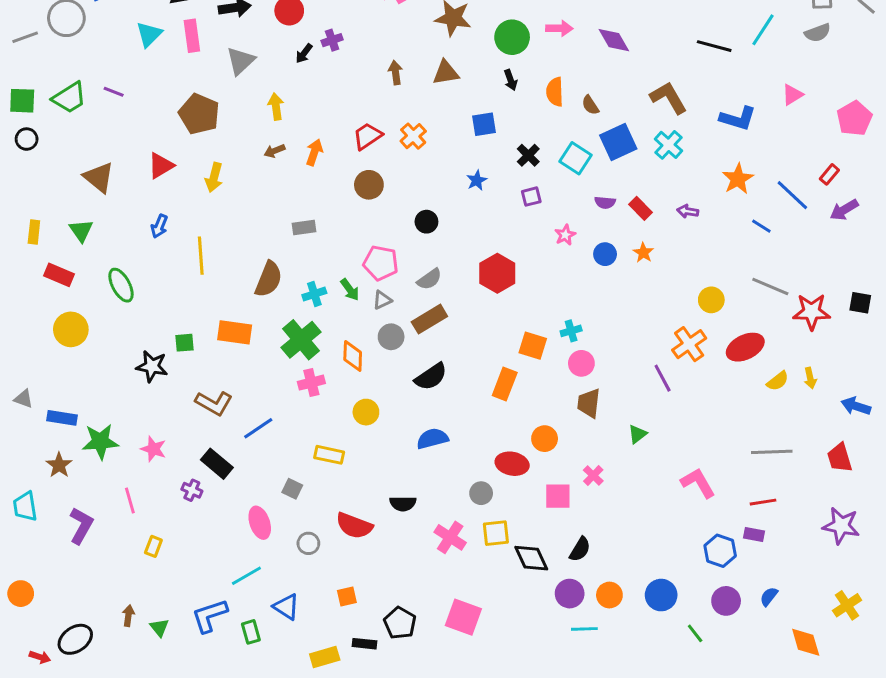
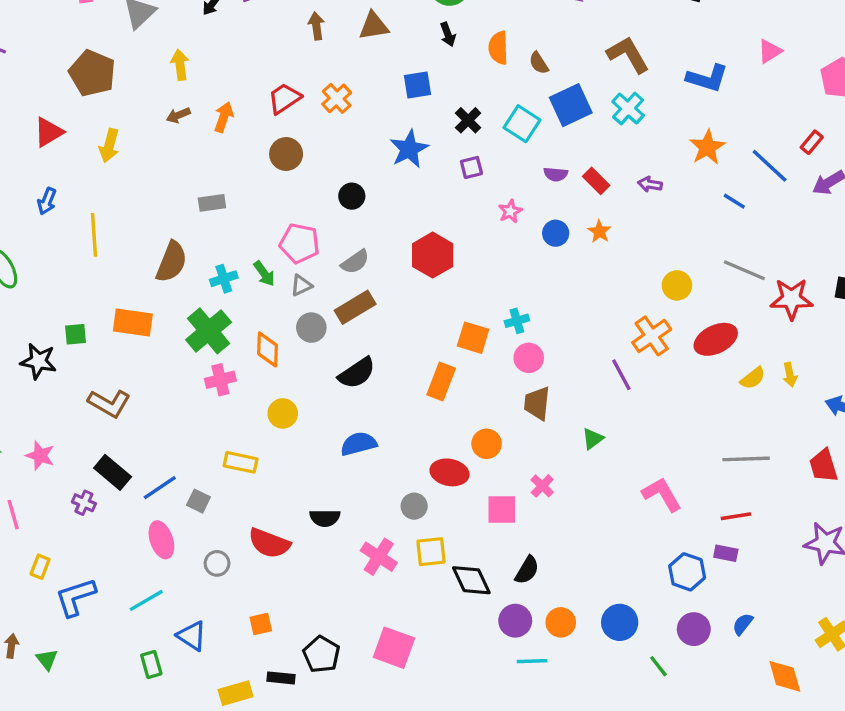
blue star: (477, 180) -> (409, 149), size x1.6
blue line: (258, 428) -> (160, 488), moved
blue L-shape: (210, 616) -> (75, 597), moved

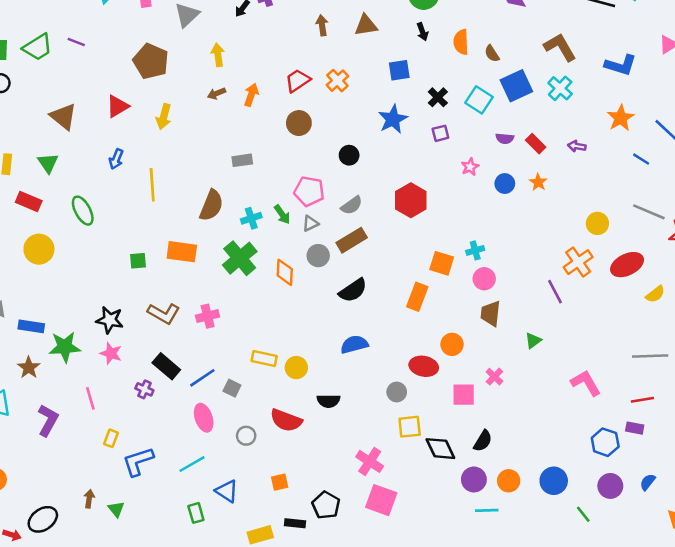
black star: (38, 361) -> (110, 320), moved
pink cross: (220, 380) -> (208, 316), moved
yellow circle: (283, 413) -> (296, 368), moved
pink cross: (379, 557) -> (370, 461), moved

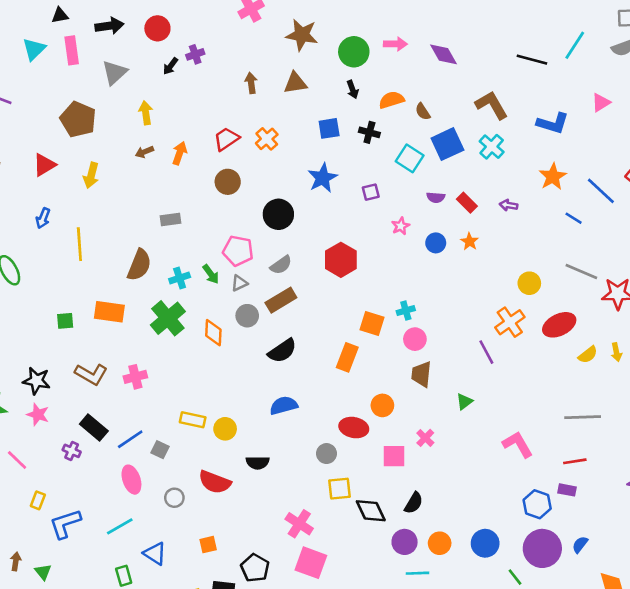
orange semicircle: (461, 42) -> (392, 100), turned 75
black cross: (438, 97) -> (369, 132), moved, turned -30
black circle: (349, 155) -> (278, 214), size x1.5
pink line: (90, 398) -> (17, 460), turned -30
purple circle: (610, 486) -> (542, 548), size x1.5

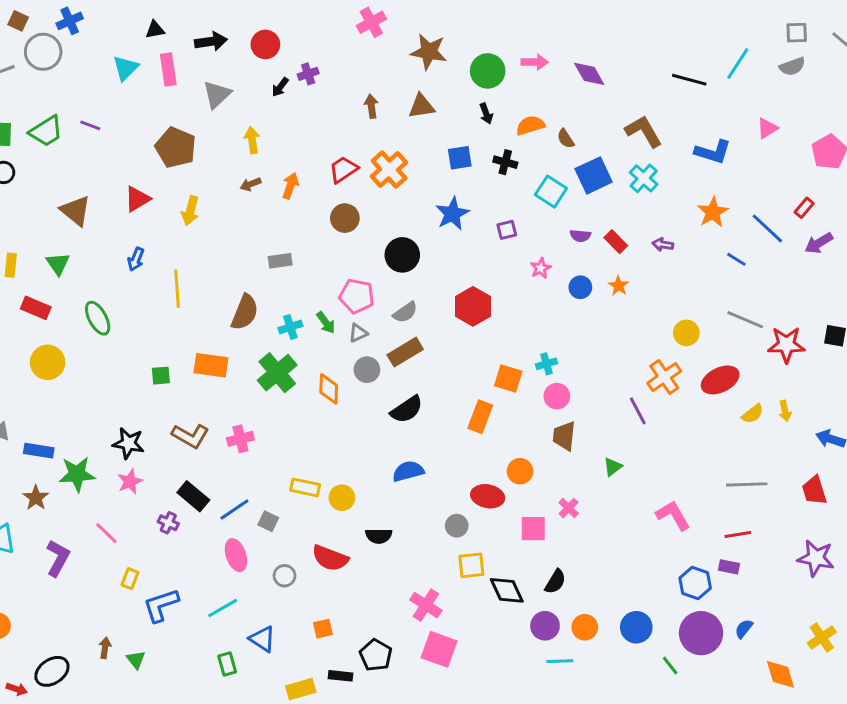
orange cross: (267, 139) -> (389, 170), size x1.4
pink star: (38, 415) -> (130, 482), turned 30

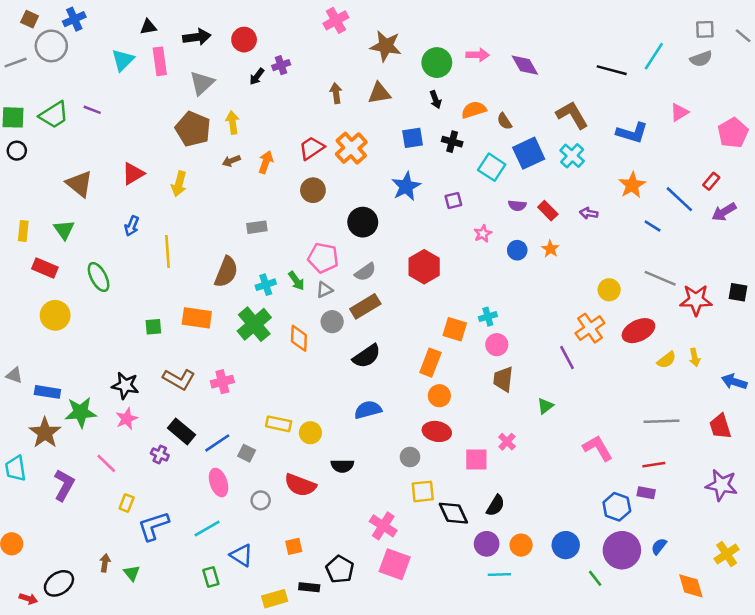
brown pentagon: (176, 147) -> (193, 129), moved
orange circle: (520, 471) -> (439, 396), moved
brown star: (36, 498) -> (45, 433), size x1.4

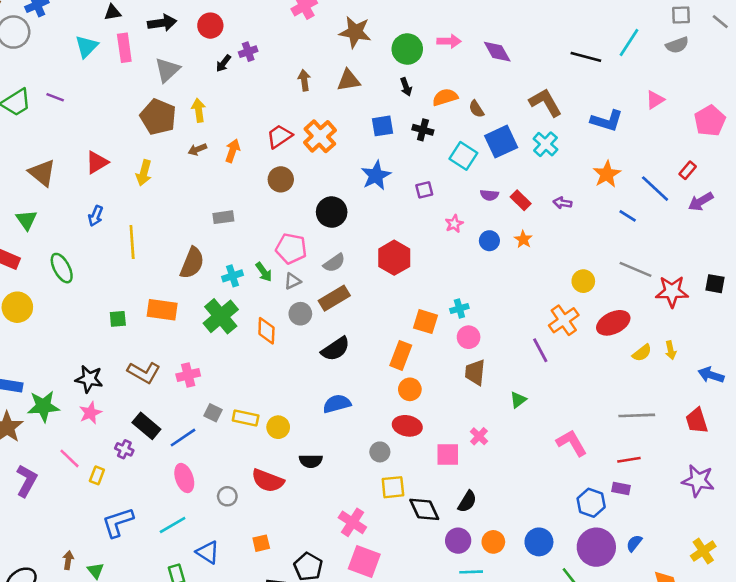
gray square: (247, 453) -> (213, 413), moved
yellow rectangle: (127, 503) -> (97, 475), moved

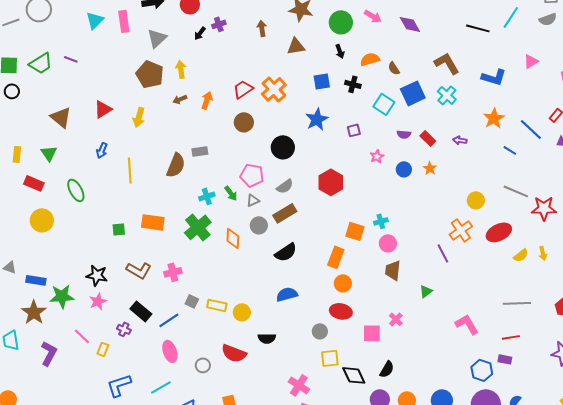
pink arrow: (449, 41) -> (373, 16), turned 30
brown arrow: (304, 80) -> (262, 28), moved
brown semicircle: (192, 263) -> (176, 165), moved

